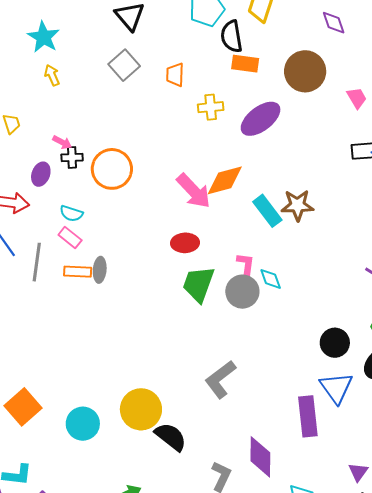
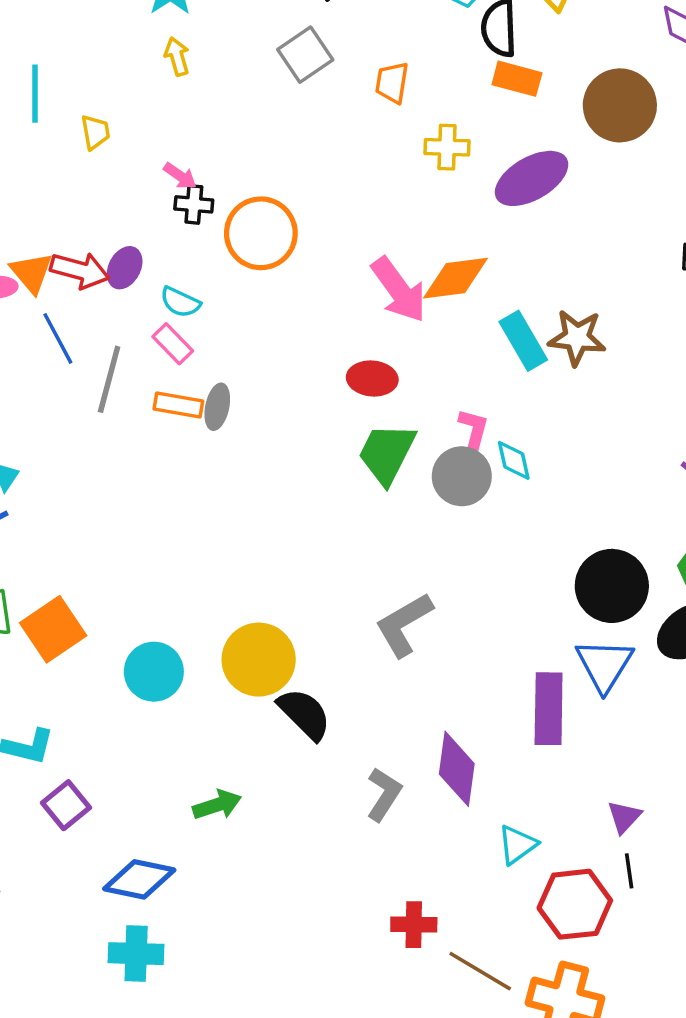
purple ellipse: (41, 174) -> (125, 268), moved
black circle: (335, 343) -> (612, 586), size x1.4

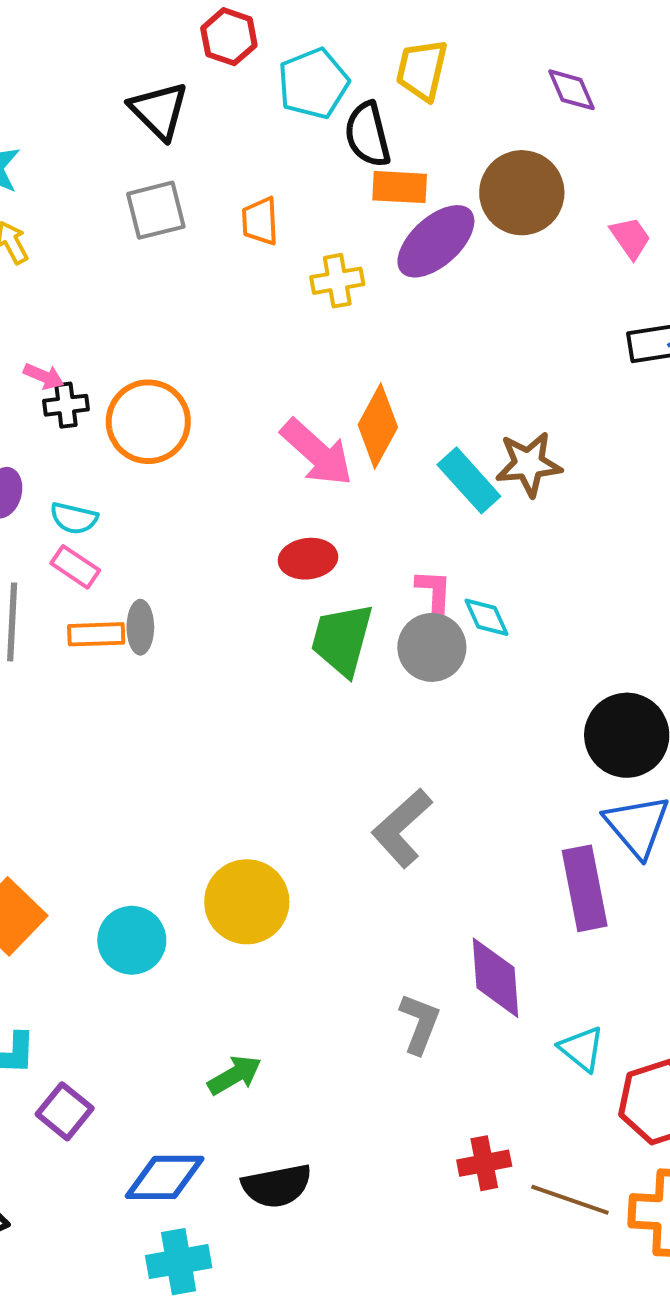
gray square: (305, 55) -> (156, 210), turned 32
purple ellipse: (532, 178) -> (436, 241), moved
orange diamond: (455, 278) -> (378, 426), turned -42
black semicircle: (304, 714) -> (277, 1186), moved, turned 136
cyan triangle: (517, 845) -> (582, 1049), turned -33

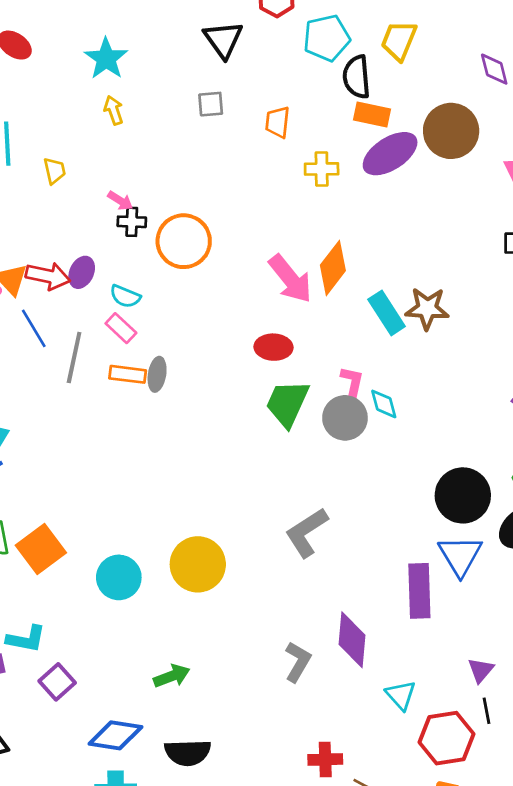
gray square: (156, 210) -> (211, 104), size x0.7

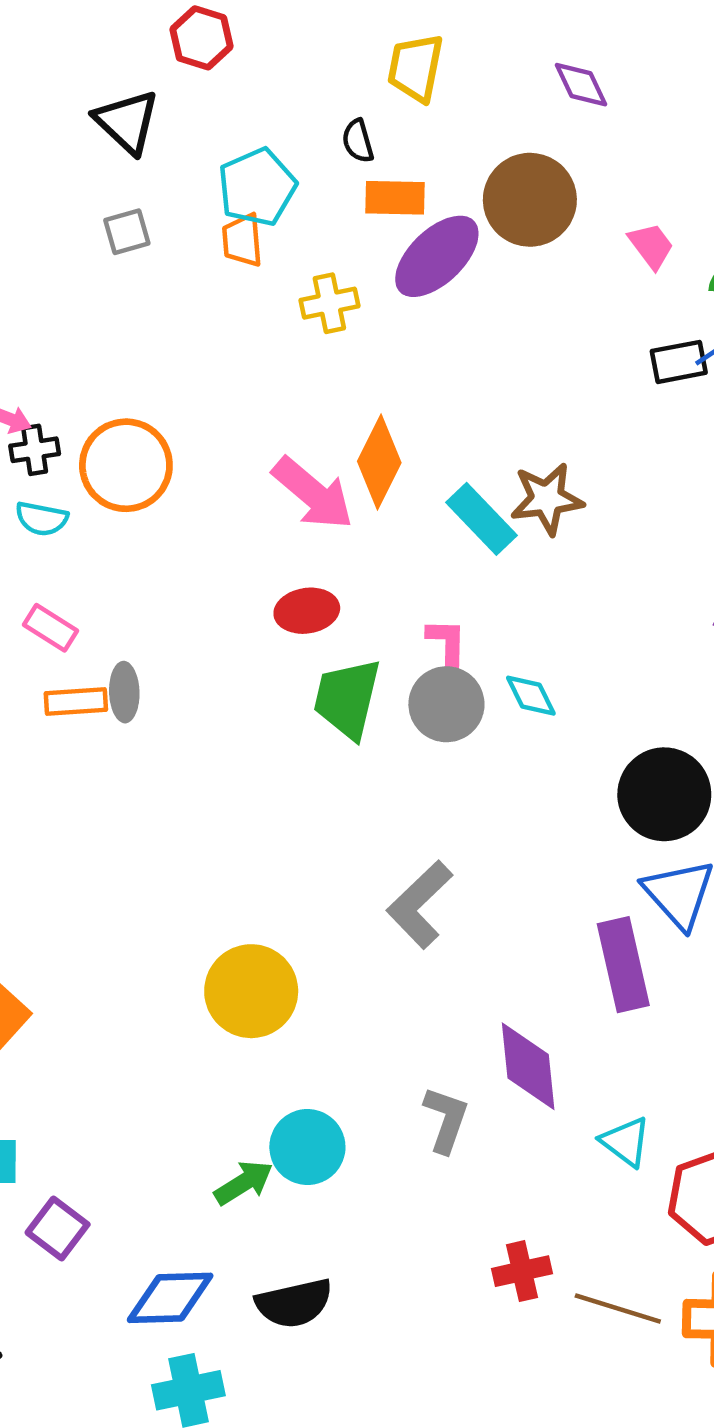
cyan pentagon: (327, 38) -> (257, 187), moved
black semicircle: (357, 77) -> (358, 141), size x0.6
cyan semicircle: (125, 296) -> (42, 519), moved
cyan diamond: (384, 404) -> (531, 696), moved
cyan circle: (119, 577) -> (307, 1147), moved

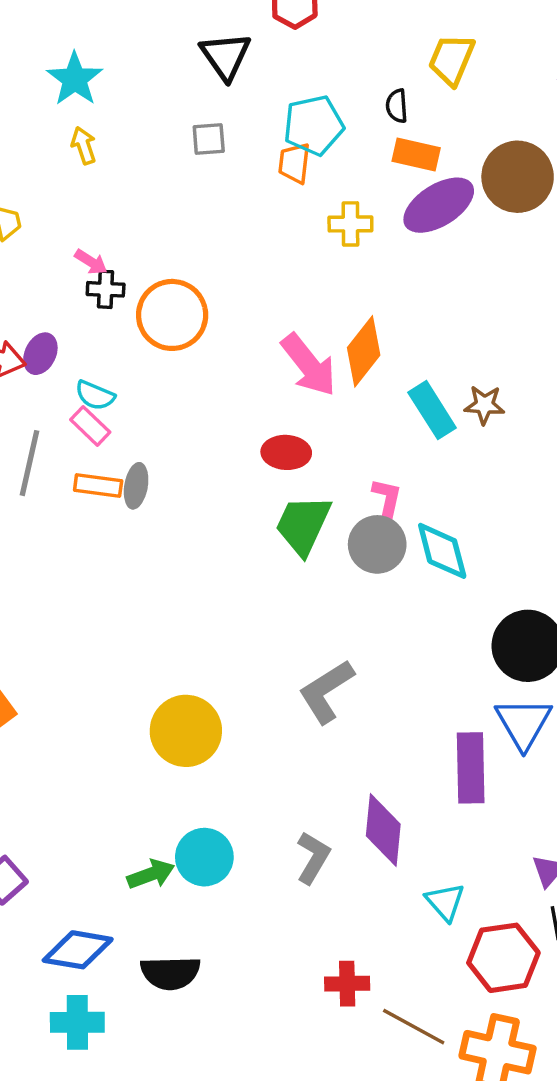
brown star: (547, 499) -> (484, 405), size x0.7
cyan semicircle: (42, 519) -> (95, 395), moved
cyan diamond: (531, 696) -> (442, 551), size x1.5

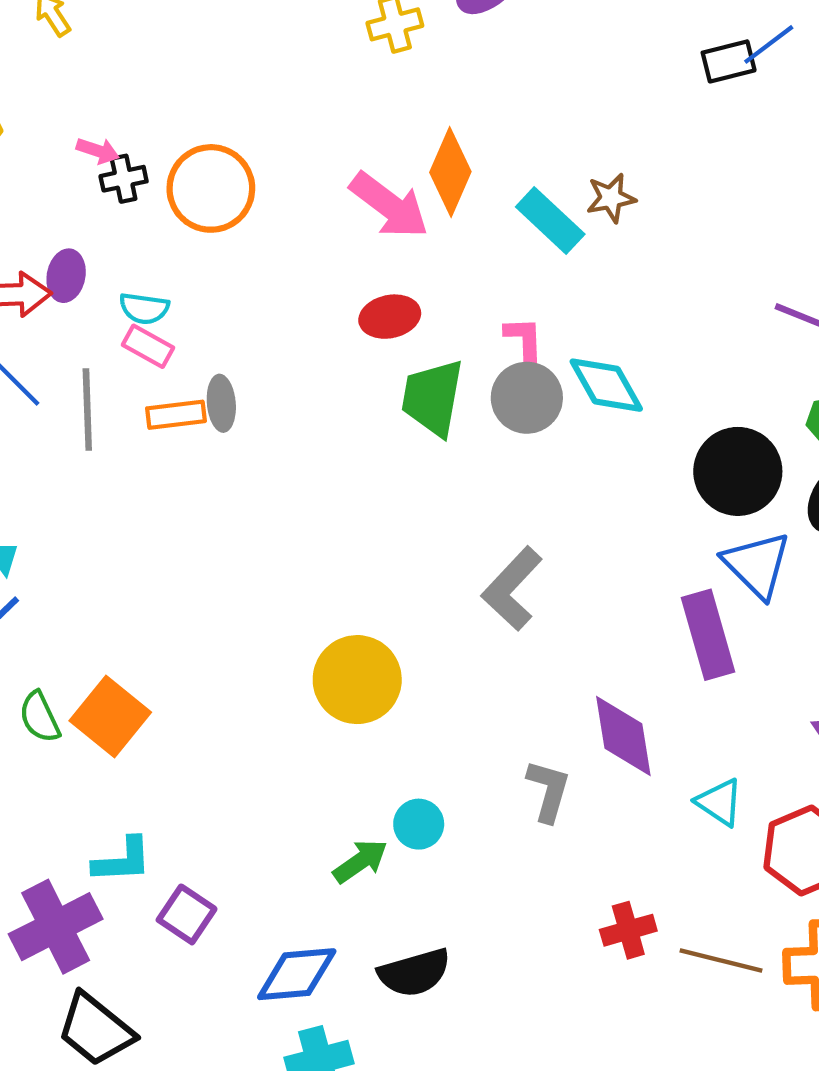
cyan circle: (204, 857) -> (419, 824), size x0.7

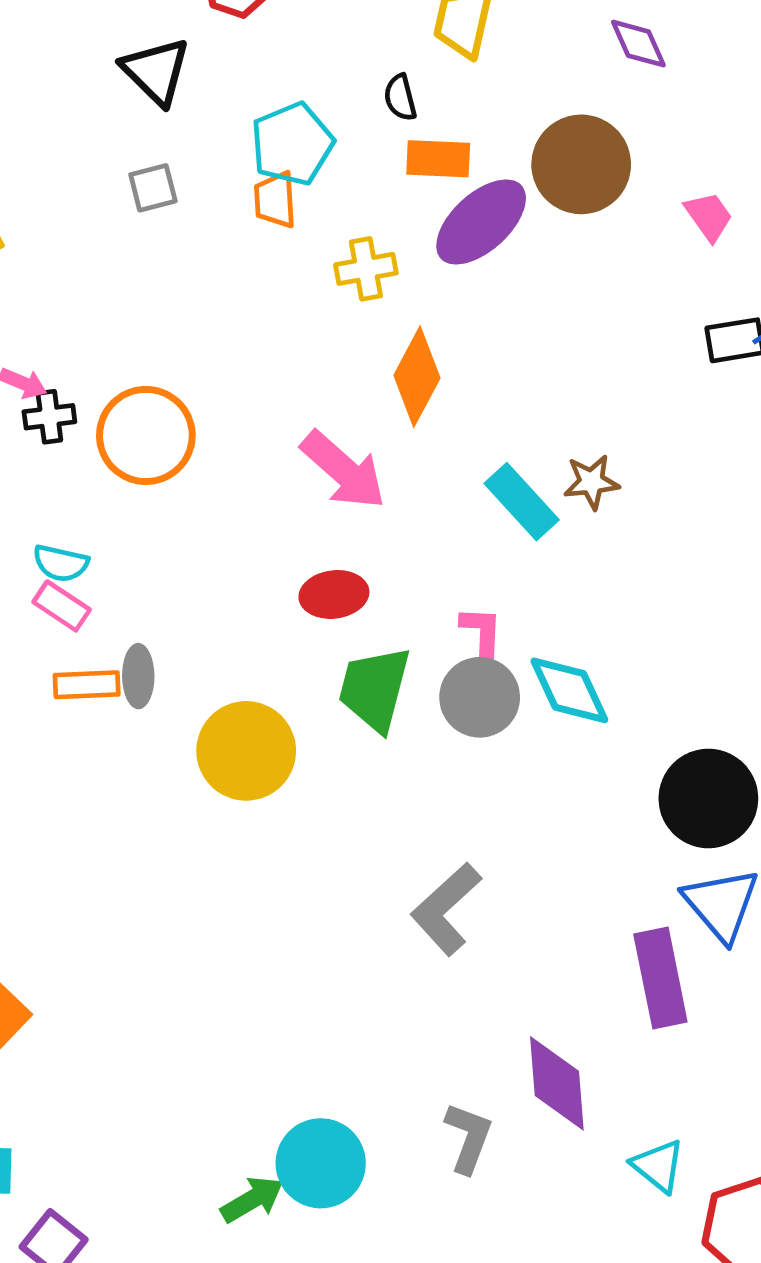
orange diamond: (450, 172) -> (417, 377), moved
yellow circle: (357, 680) -> (246, 751), moved
cyan circle: (419, 824) -> (321, 1163), size x1.6

